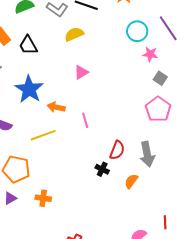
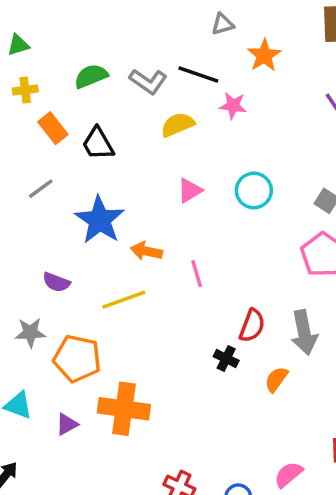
cyan circle: (137, 31) -> (254, 190), moved
pink star: (150, 54) -> (233, 106), moved
purple triangle: (10, 198) -> (67, 424), moved
orange cross: (43, 198) -> (124, 409), size x1.8

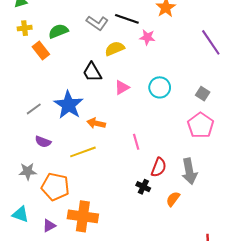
green semicircle: (91, 76) -> (58, 31), moved
black trapezoid: (98, 144) -> (92, 72), moved
gray line: (41, 189) -> (34, 109), moved
pink line: (197, 274) -> (136, 142), moved

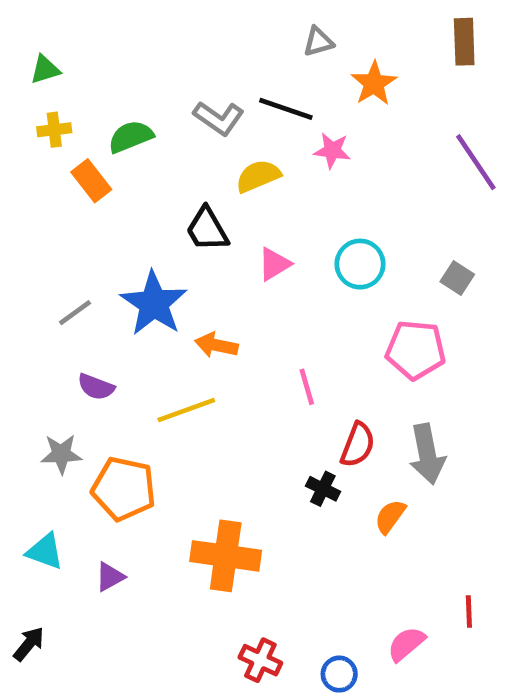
pink pentagon: (201, 125) -> (416, 350), moved, turned -30
orange cross: (83, 216) -> (226, 556), moved

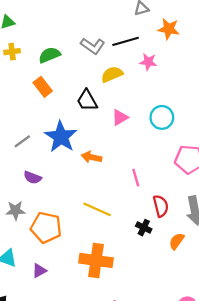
orange star: (374, 83) -> (169, 29), turned -30
black line: (286, 109) -> (126, 41), turned -35
orange rectangle: (91, 181) -> (43, 87), moved
yellow line: (186, 410) -> (97, 209), moved, turned 44
red semicircle: (358, 445) -> (161, 206), turned -35

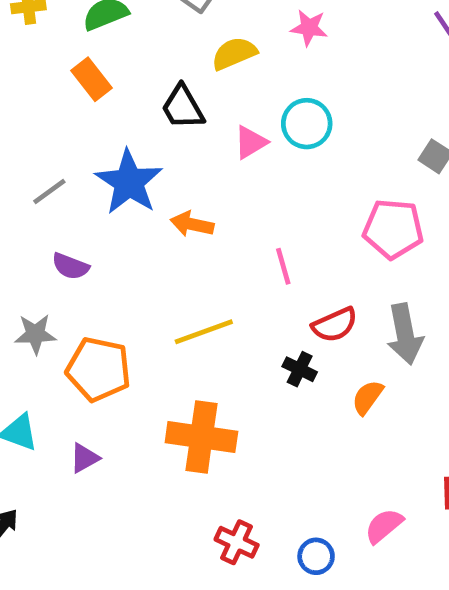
cyan circle: (162, 117) -> (307, 124), moved
red semicircle: (161, 206) -> (335, 325), turned 80
yellow line: (97, 209) -> (204, 332), turned -44

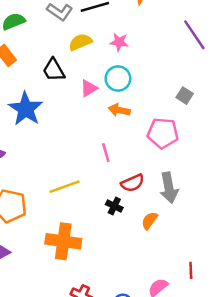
pink star: (309, 28) -> (119, 42), moved
orange arrow: (192, 224) -> (119, 110), moved

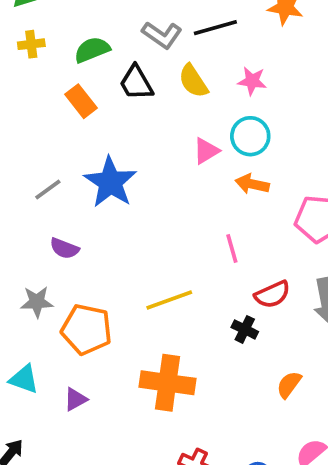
yellow semicircle: (80, 42) -> (193, 81), turned -100
black trapezoid: (54, 70) -> (136, 83), moved
orange semicircle: (150, 221) -> (289, 385), moved

